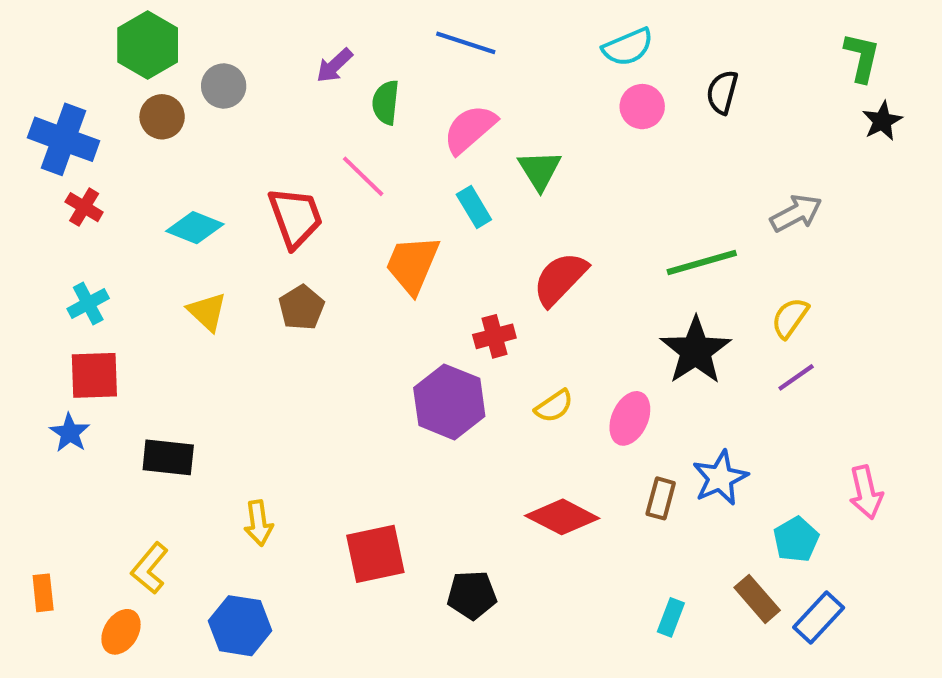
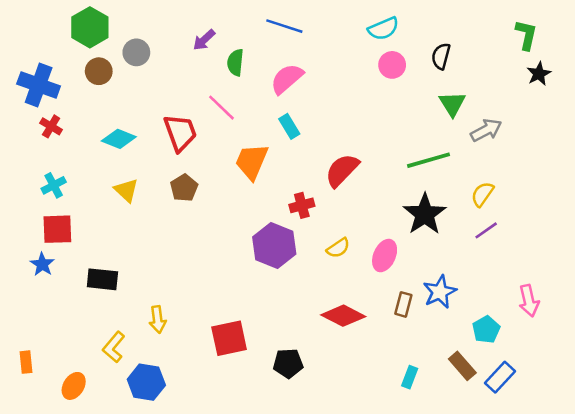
green triangle: (540, 170) -> (452, 104), moved
yellow L-shape: (150, 568) -> (114, 347), moved

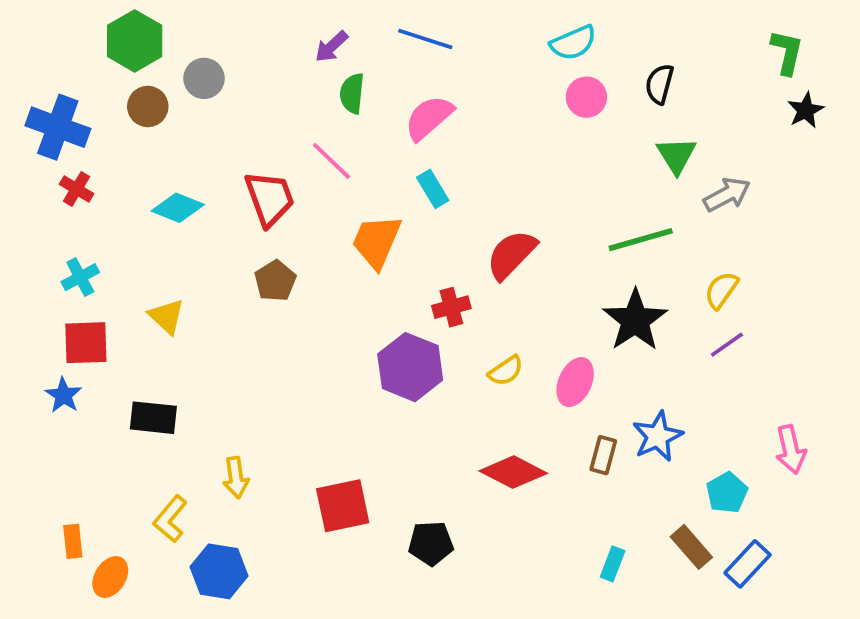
purple arrow: (204, 40) -> (331, 47), moved
yellow triangle: (126, 190) -> (167, 316), moved
orange rectangle: (26, 362) -> (73, 541), moved

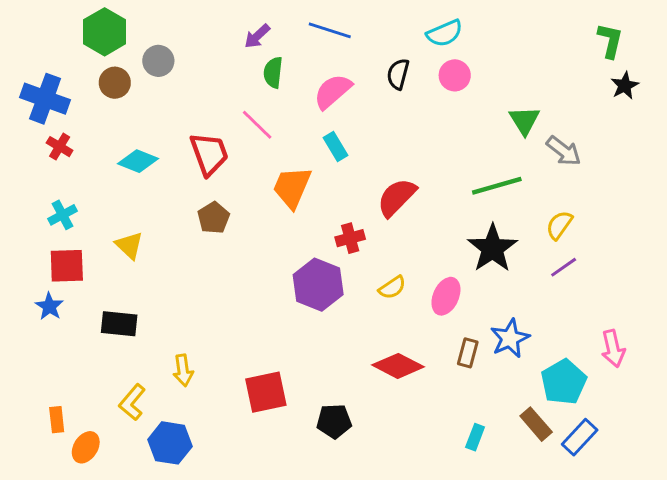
black semicircle: (659, 84) -> (398, 74), moved
gray arrow: (727, 195) -> (564, 151), turned 66
cyan pentagon: (727, 493) -> (564, 382), size x1.4

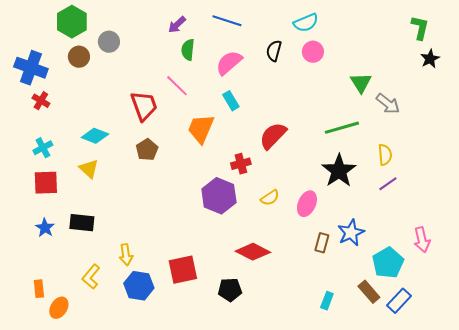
cyan diamond: (138, 161) -> (95, 136), moved
yellow semicircle: (559, 225) -> (385, 155), turned 140
blue star: (49, 306) -> (45, 228), moved
red diamond: (398, 366) -> (253, 252), moved
blue hexagon: (170, 443) -> (139, 286), moved

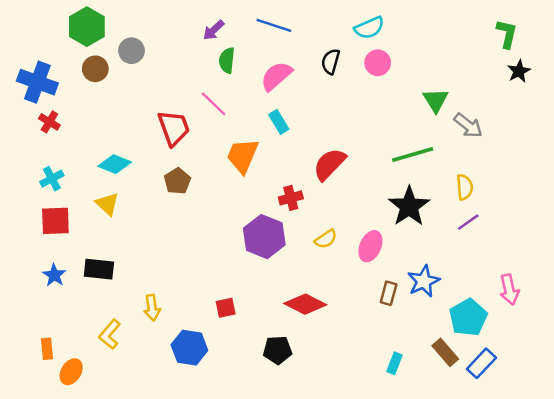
red square: (183, 270) -> (226, 308), moved, size x0.6
blue hexagon: (139, 286) -> (189, 348), moved

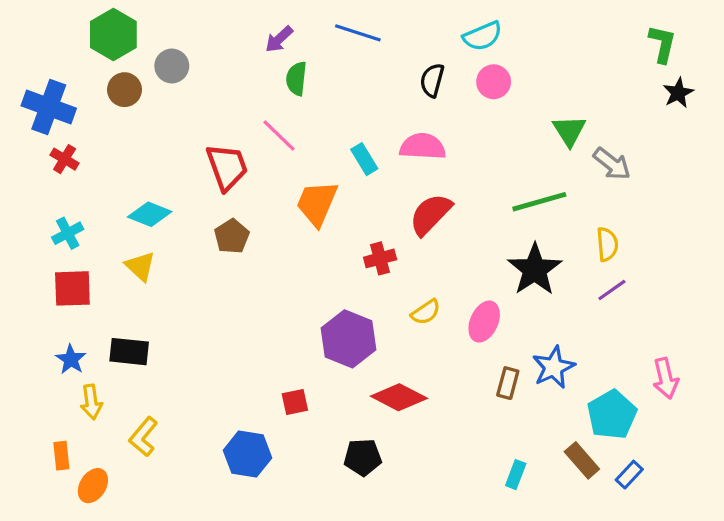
pink semicircle: (276, 76) -> (423, 146), moved, turned 44
purple hexagon: (264, 237) -> (348, 339), moved
yellow arrow: (152, 308) -> (91, 402), moved
blue rectangle: (481, 363) -> (629, 475), size x0.7

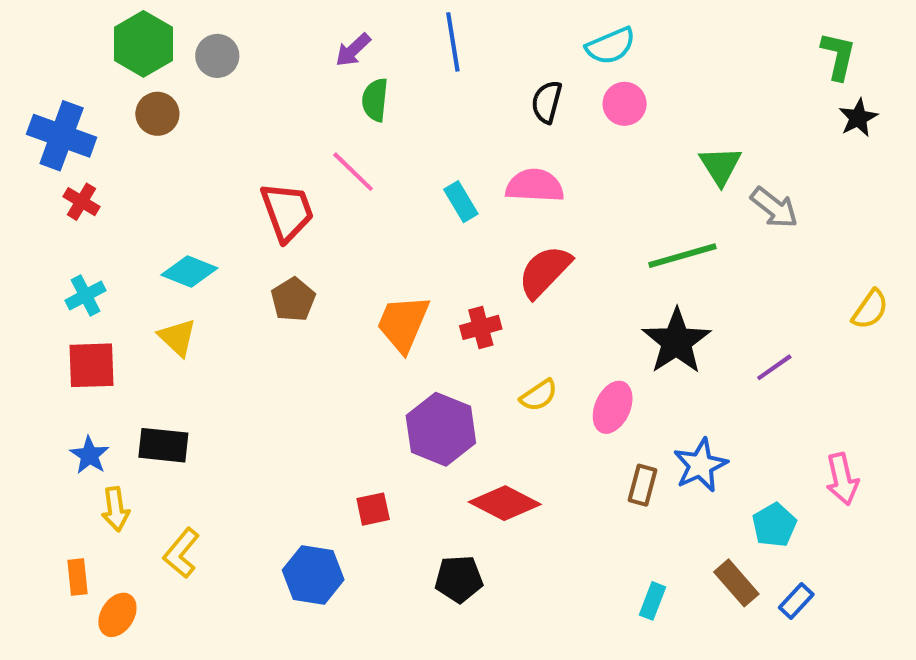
blue line: (358, 33) -> (453, 42), turned 63
gray circle: (172, 66) -> (217, 56), moved
orange trapezoid: (317, 203) -> (403, 323), moved
yellow semicircle: (607, 244) -> (870, 309), moved, turned 40
cyan pentagon: (612, 415) -> (774, 525), size x0.7

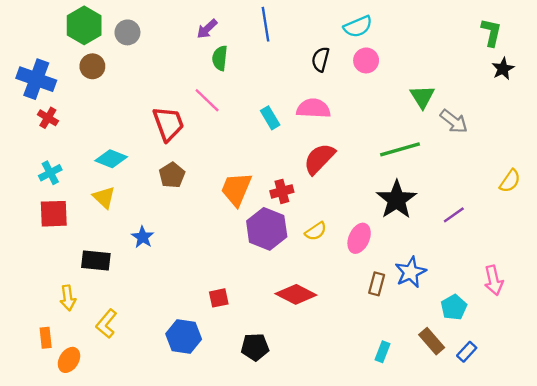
purple hexagon: (441, 429) -> (267, 229), moved
blue star: (90, 455) -> (143, 237), moved
black pentagon: (459, 579) -> (255, 347), moved

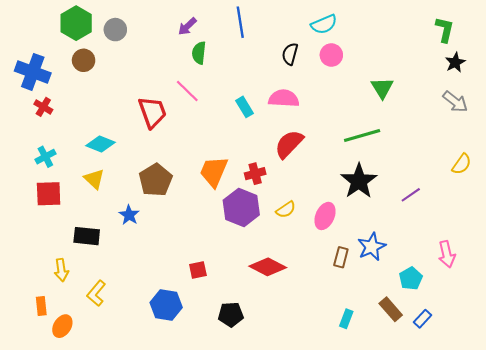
gray arrow: (454, 121) -> (455, 102), moved
brown pentagon: (172, 175) -> (156, 180), moved, size x1.4

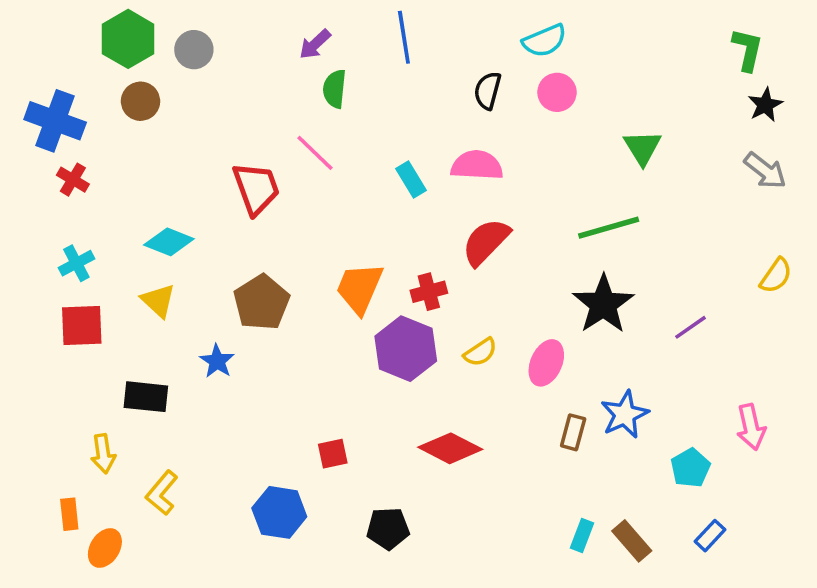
brown rectangle: (391, 309) -> (632, 541), moved

